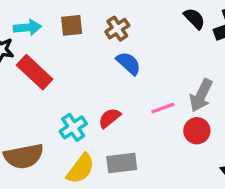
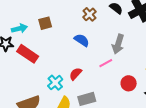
brown cross: (117, 29) -> (89, 14), moved
gray arrow: (201, 95) -> (118, 44), moved
red circle: (197, 131) -> (129, 83), moved

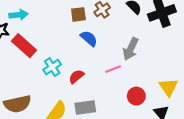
brown square: (45, 23) -> (78, 14), moved
cyan cross: (55, 83) -> (52, 67), moved

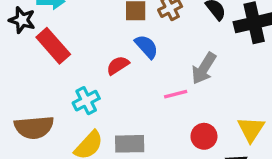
cyan cross: (52, 67) -> (86, 101), moved
red semicircle: (76, 77) -> (118, 65), moved

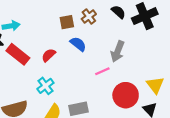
red semicircle: (118, 65) -> (49, 55), moved
red circle: (204, 136) -> (126, 95), size x1.5

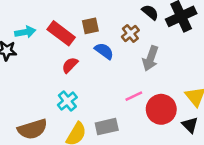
brown cross: (89, 16) -> (130, 33), moved
red rectangle: (18, 54) -> (61, 33), moved
pink line: (102, 71) -> (134, 96), moved

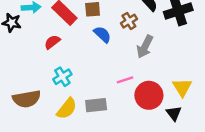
red semicircle: (70, 65) -> (52, 42), moved

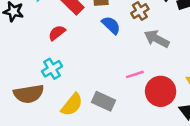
gray arrow: (145, 47) -> (157, 39), turned 90
cyan cross: (62, 77) -> (52, 69), moved
gray rectangle: (96, 105) -> (104, 101), turned 30

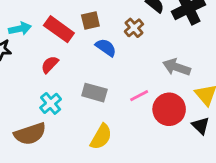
gray arrow: (157, 39) -> (176, 67), moved
gray rectangle: (104, 101) -> (94, 93), moved
yellow semicircle: (72, 105) -> (101, 137), moved

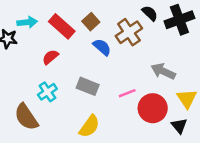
brown square: (90, 21) -> (91, 22), turned -35
brown cross: (134, 28) -> (129, 32), size x1.5
brown semicircle: (30, 134) -> (26, 117), turned 68

